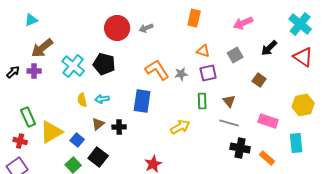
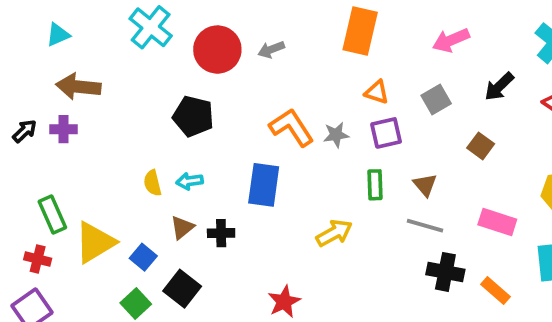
orange rectangle: (194, 18) -> (360, 31), size x1.4
brown arrow: (42, 48) -> (78, 87), turned 45
cyan cross: (73, 66) -> (151, 27), moved

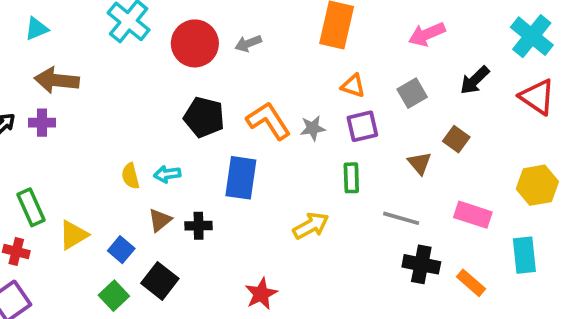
black pentagon: (193, 116) -> (204, 117), moved
brown triangle: (425, 185) -> (419, 163), moved
yellow triangle: (95, 242) -> (73, 235), size x0.7

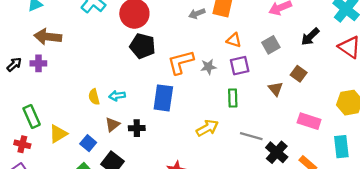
gray arrow: (248, 43) -> (197, 14), moved
black pentagon: (204, 117) -> (143, 46), moved
orange L-shape: (269, 121) -> (181, 62), turned -72
gray line: (401, 218) -> (251, 136), moved
black cross: (421, 264) -> (277, 152), turned 30

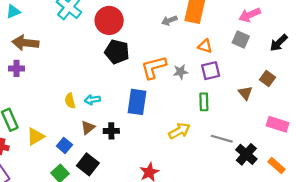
gray square: (271, 45) -> (241, 39), moved, turned -36

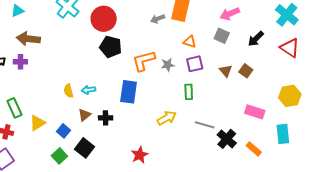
brown triangle: (245, 93) -> (226, 71), moved

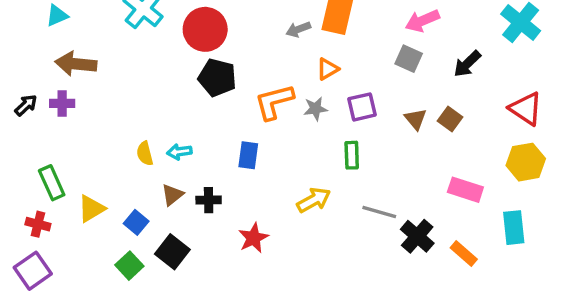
orange triangle: (190, 42) -> (328, 69), moved, turned -48
red triangle: (290, 48) -> (526, 109), moved
blue rectangle: (129, 92) -> (248, 155), size x0.7
red star: (140, 155) -> (253, 238), moved

